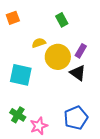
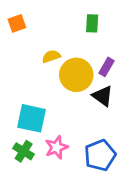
green rectangle: (62, 20) -> (92, 23), moved, turned 32
cyan square: (21, 75) -> (31, 118), moved
pink star: (39, 126) -> (56, 147), moved

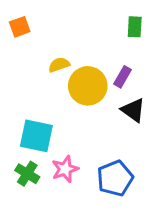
green rectangle: (92, 23) -> (135, 27), moved
black triangle: (103, 96) -> (133, 110), moved

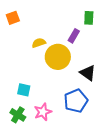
purple rectangle: (123, 77) -> (74, 36), moved
cyan square: (36, 136) -> (24, 90), size x0.6
blue pentagon: (115, 178) -> (76, 101), moved

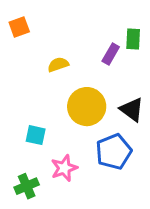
green rectangle: (89, 18) -> (133, 39), moved
yellow circle: (58, 57) -> (87, 107), moved
green cross: (18, 115) -> (27, 186), moved, turned 35

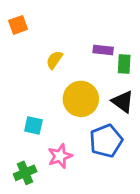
green rectangle: (133, 39) -> (124, 64), moved
purple rectangle: (111, 54) -> (103, 50), turned 66
yellow semicircle: (58, 65) -> (54, 60), turned -36

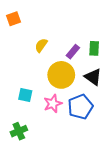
purple rectangle: (103, 50) -> (73, 52), moved, turned -56
pink star: (60, 156) -> (53, 104), moved

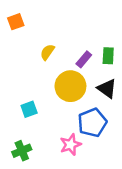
cyan square: (25, 95) -> (29, 109), turned -32
pink star: (53, 104) -> (70, 145), moved

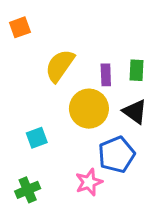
yellow semicircle: (47, 52) -> (60, 66), size x1.6
purple rectangle: (84, 59) -> (106, 75), turned -42

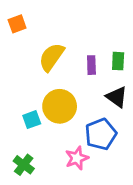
yellow circle: (89, 109) -> (60, 106), moved
green cross: (28, 190) -> (24, 165), turned -30

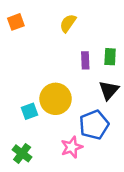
yellow semicircle: (52, 57) -> (68, 23), moved, size x0.7
black triangle: (117, 97) -> (109, 90), turned 35

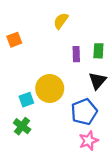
orange square: (16, 22) -> (14, 40), moved
pink star: (72, 147) -> (89, 141), moved
green cross: (22, 153) -> (22, 126), moved

